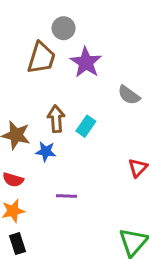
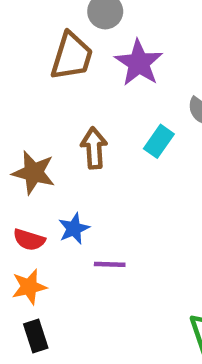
cyan rectangle: (86, 126) -> (159, 141), moved
blue star: (46, 151) -> (74, 229), moved, turned -30

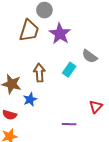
blue star: (74, 229) -> (30, 99), moved
purple line: (110, 264) -> (69, 124), moved

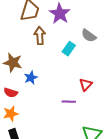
brown arrow: (39, 73) -> (40, 36), moved
red triangle: (96, 107) -> (86, 85), moved

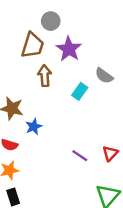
red triangle: (86, 85) -> (110, 153), moved
purple line: (69, 102) -> (80, 156), turned 32

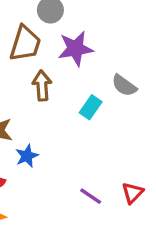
purple star: (69, 49) -> (76, 49), turned 30

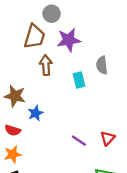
gray semicircle: (124, 85) -> (102, 65), turned 48
cyan rectangle: (91, 107) -> (79, 80), turned -49

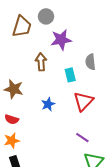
brown trapezoid: (34, 37) -> (22, 27), moved
blue star: (36, 113) -> (48, 104), moved
red triangle: (108, 138) -> (83, 101), moved, size x1.5
purple line: (79, 141) -> (82, 138), moved

